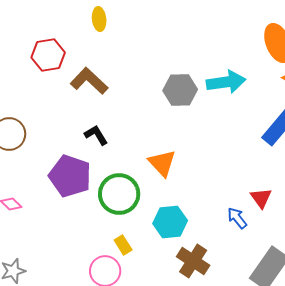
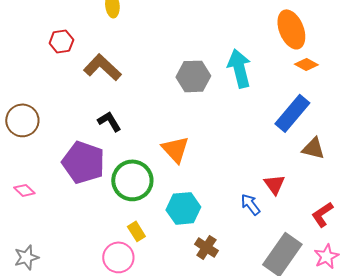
red hexagon: (48, 55) -> (61, 41), size x0.7
cyan arrow: (226, 82) -> (239, 68), turned -96
brown cross: (193, 261) -> (206, 247), size x0.7

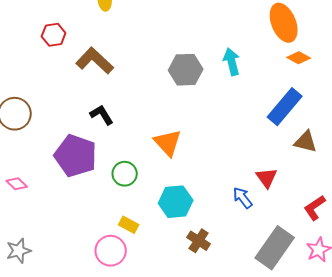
cyan arrow: (239, 68) -> (232, 62), size x0.7
green circle: (132, 180) -> (125, 174), size x0.6
yellow rectangle: (136, 231) -> (129, 225), turned -30

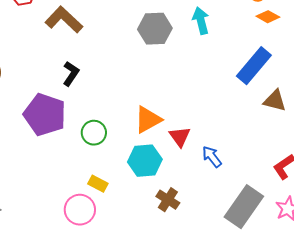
black L-shape: (102, 115) -> (71, 74), turned 65
orange triangle: (168, 143) -> (148, 120), moved, turned 44
red triangle: (267, 178) -> (180, 137), moved

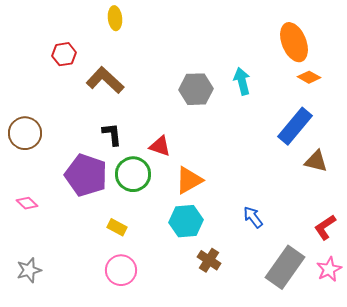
black L-shape: (71, 74) -> (112, 134), turned -40
green circle: (94, 133) -> (133, 174), moved, size x1.4
red triangle: (180, 137) -> (160, 146), moved, turned -35
yellow rectangle: (98, 184) -> (117, 227), moved

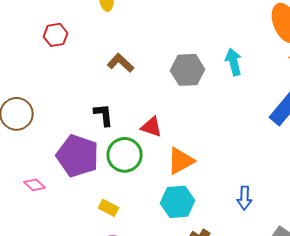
brown L-shape: (105, 80) -> (121, 63), moved, size x0.7
pink diamond: (27, 203) -> (35, 185), moved
blue arrow: (253, 217) -> (245, 198), turned -140

